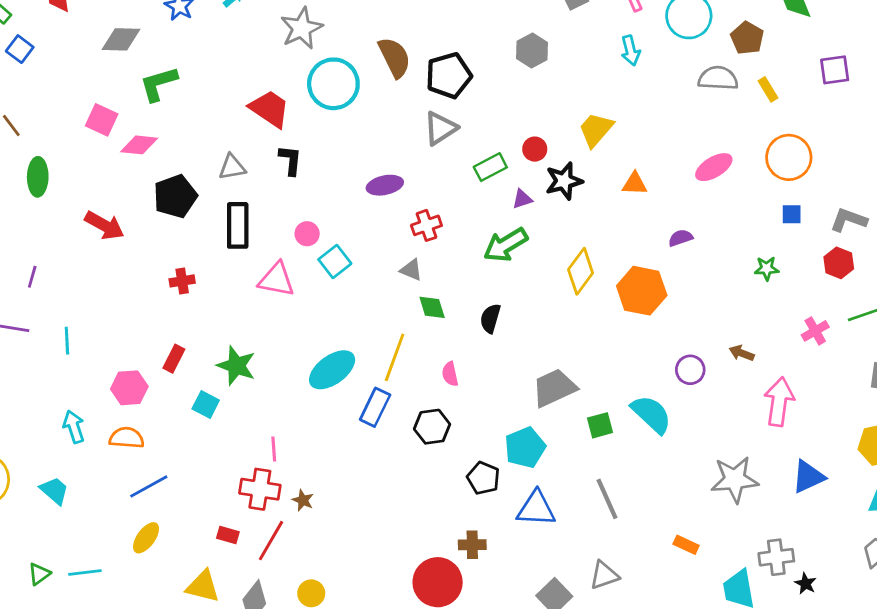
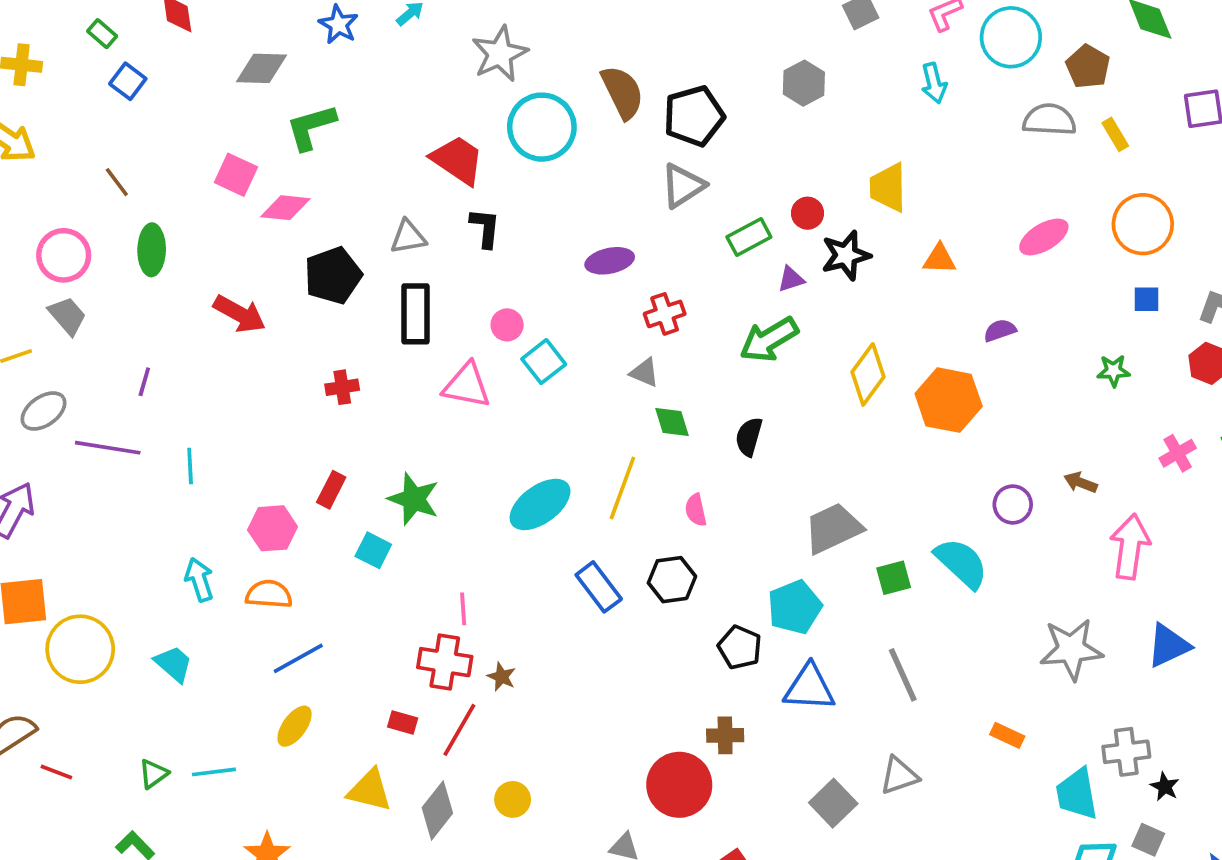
yellow trapezoid: (596, 130) -> (888, 188), turned -42
blue rectangle: (375, 407) -> (599, 587), moved, turned -63

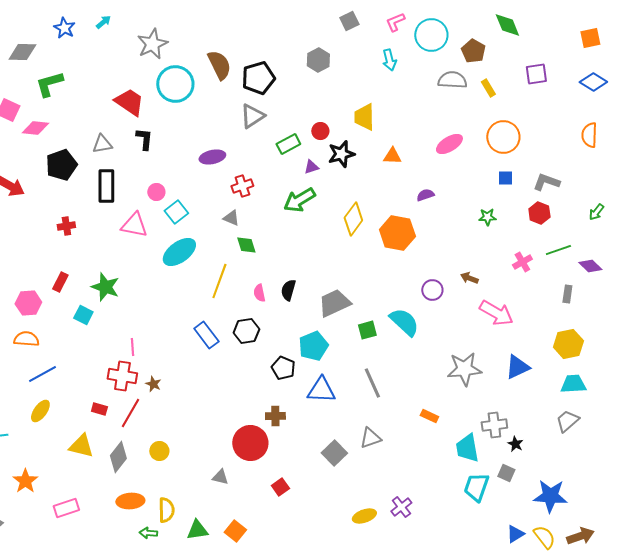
black semicircle: (749, 437) -> (288, 290), moved
cyan ellipse: (540, 504) -> (179, 252), moved
pink arrow: (1130, 547) -> (496, 313), turned 112

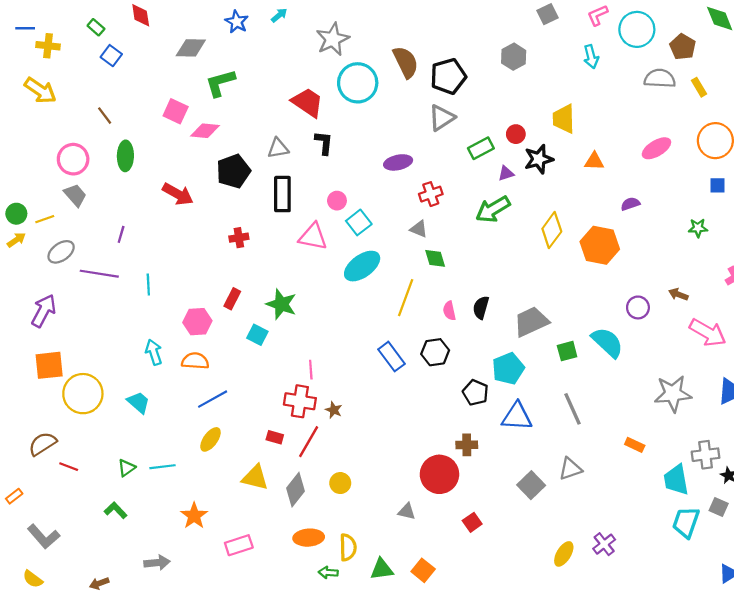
yellow ellipse: (364, 516) -> (564, 554), turned -40

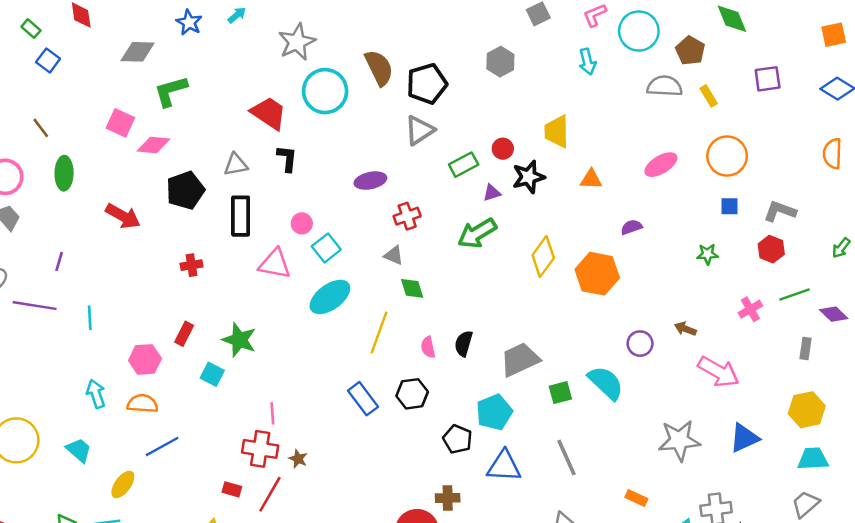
yellow ellipse: (210, 439) -> (123, 484), moved

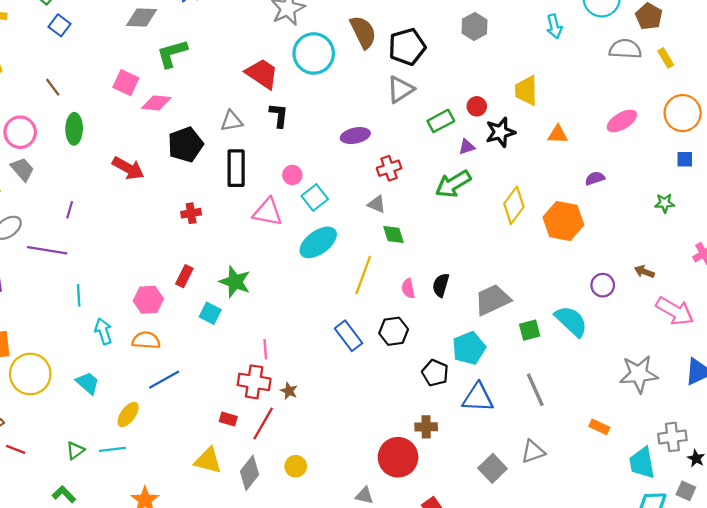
cyan line: (90, 318) -> (79, 295), moved

